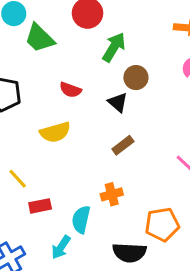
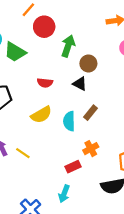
red rectangle: (40, 206) -> (73, 167), moved
cyan semicircle: (81, 219) -> (69, 121), moved

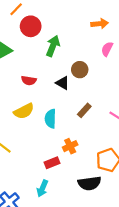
brown circle: (88, 63) -> (80, 70), moved
brown rectangle: (90, 113) -> (84, 110), moved

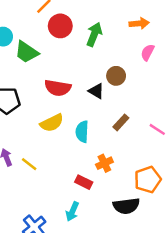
green arrow: (53, 46) -> (94, 34), moved
red semicircle: (29, 80) -> (58, 88), size x1.5
red rectangle: (52, 163) -> (84, 182), turned 48

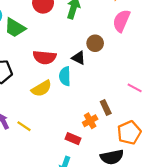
pink semicircle: (148, 52) -> (121, 21), size x1.5
brown rectangle: (121, 122) -> (106, 108), moved, turned -64
cyan semicircle: (82, 132) -> (65, 76), moved

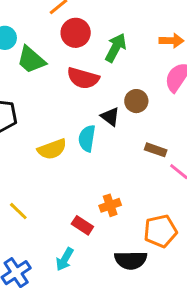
red semicircle: (45, 57) -> (83, 78), moved
brown rectangle: (106, 108) -> (156, 150), moved, turned -56
yellow line: (24, 126) -> (18, 211), moved

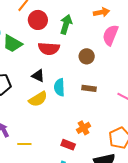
black triangle: (110, 117) -> (38, 76), moved
brown rectangle: (156, 150) -> (89, 88), moved
yellow line: (18, 211) -> (24, 144), turned -32

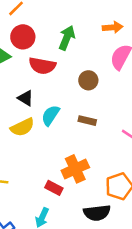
red circle: (38, 20) -> (23, 37), moved
cyan semicircle: (59, 87) -> (50, 115), turned 30
orange cross: (84, 128) -> (75, 169), size x1.5

